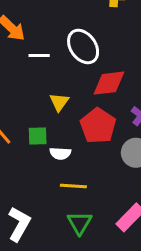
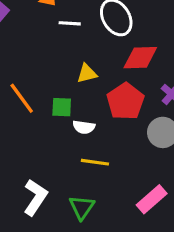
yellow triangle: (59, 102) -> (87, 73), turned 36
green triangle: (80, 223) -> (82, 207), moved

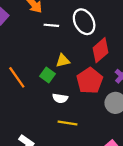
red diamond: (140, 58) -> (101, 50), turned -40
green square: (62, 107) -> (47, 75), moved, turned 32

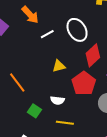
white line: (51, 25) -> (47, 34), turned -32
green square: (47, 75) -> (34, 111), moved

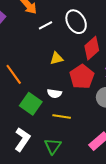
green square: (34, 111) -> (31, 104), size x1.5

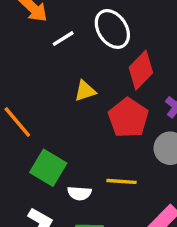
white semicircle: (54, 93) -> (79, 193), moved
yellow line: (62, 117) -> (122, 181), moved

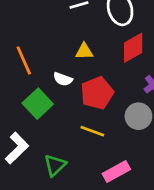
red pentagon: (128, 118) -> (97, 93), moved
white semicircle: (79, 193) -> (63, 79), moved

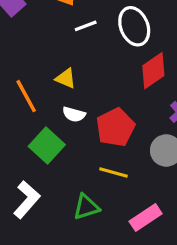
yellow triangle: (84, 51) -> (66, 78), moved, turned 30
green triangle: (55, 165) -> (86, 207), moved, turned 30

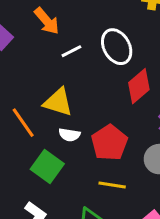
yellow triangle: (66, 78) -> (58, 102), size x1.5

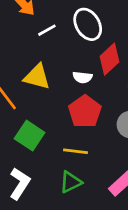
white semicircle: (69, 135) -> (82, 77), moved
yellow line: (112, 185) -> (75, 151), moved

